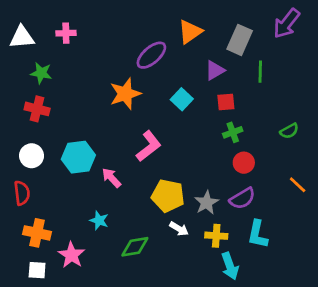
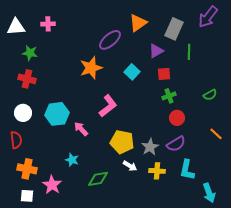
cyan arrow: (230, 266) -> (209, 193), moved

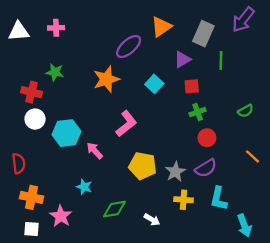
green star: (30, 53) -> (55, 72), moved
white circle: (23, 113) -> (35, 119), moved
white arrow: (130, 166) -> (152, 220), moved

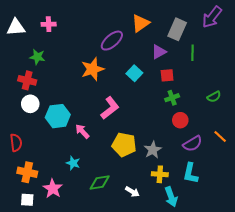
green star: (55, 72) -> (37, 57), moved
purple semicircle: (206, 168) -> (193, 144), moved
cyan arrow: (244, 225) -> (171, 197), moved

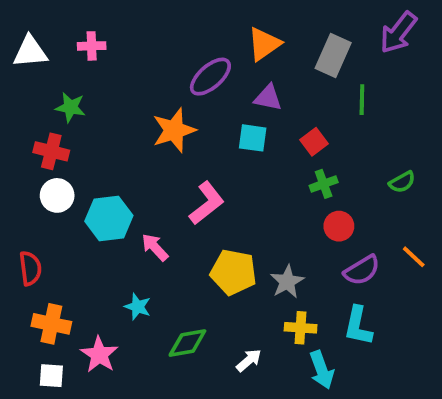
purple triangle: (159, 52) -> (268, 98), moved, turned 42
cyan square: (134, 73) -> (253, 138), turned -35
red square: (167, 75) -> (314, 142), turned -32
white arrow: (132, 192) -> (249, 360), turned -72

